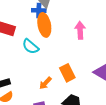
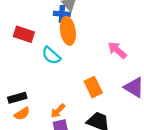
pink arrow: (80, 30) -> (117, 50), moved, turned -48
orange arrow: (45, 83) -> (58, 111), moved

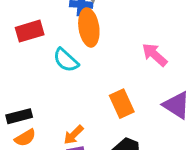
red rectangle: (24, 34) -> (30, 31), turned -36

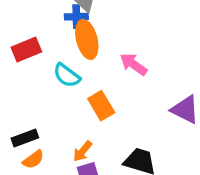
pink arrow: (155, 55) -> (133, 64), moved
orange rectangle: (122, 104) -> (101, 106), moved

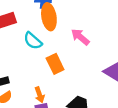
orange arrow: (83, 151) -> (39, 95), turned -63

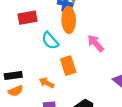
orange arrow: (39, 95) -> (47, 83), moved, turned 128

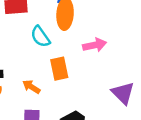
pink arrow: (96, 43) -> (95, 45), turned 114

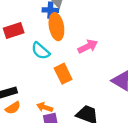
orange arrow: (31, 87) -> (45, 107), moved

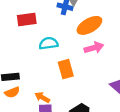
orange ellipse: (56, 27) -> (89, 25), moved, turned 60
cyan semicircle: (41, 51) -> (48, 43), turned 120

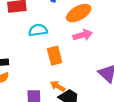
orange arrow: (42, 97) -> (58, 86), moved

